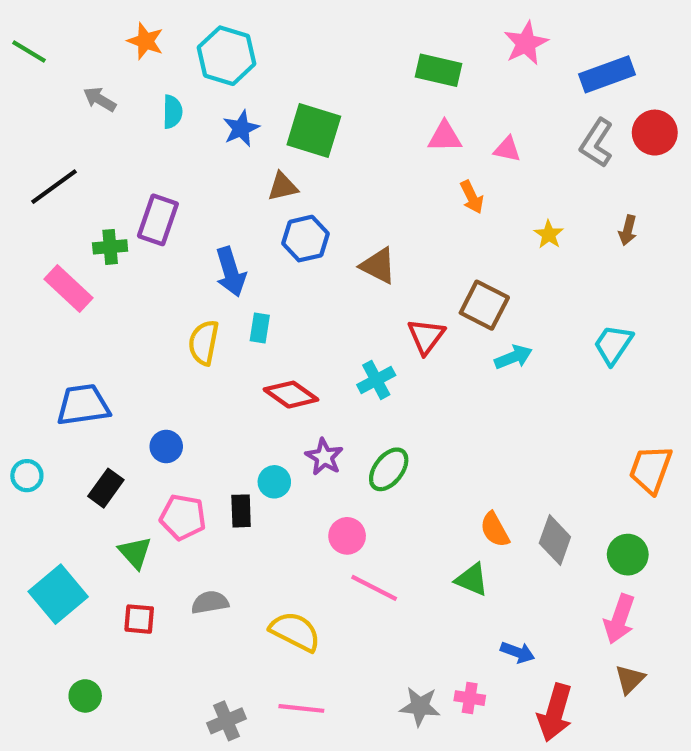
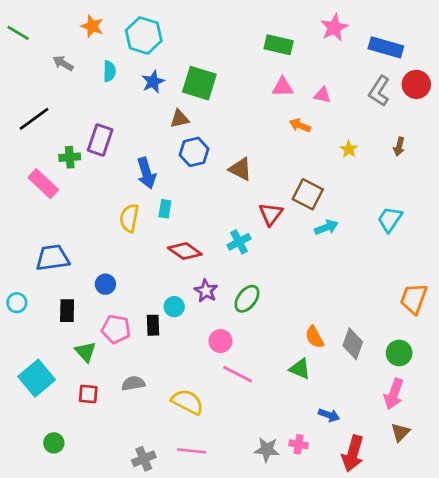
blue rectangle: (607, 74) -> (386, 47), turned 36
orange arrow: (472, 197) -> (300, 125), turned 138
black rectangle: (106, 488) -> (67, 311), turned -35

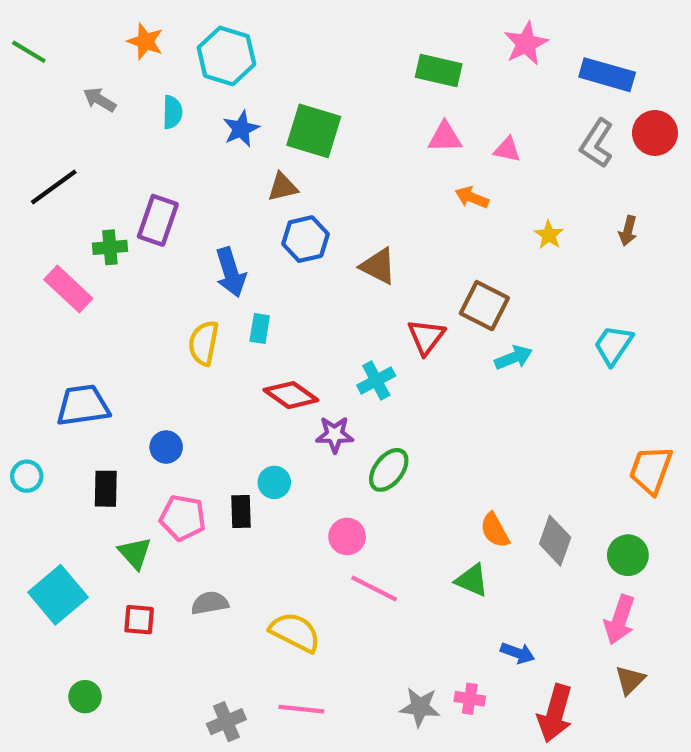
purple star: (206, 291) -> (335, 435), moved, turned -30

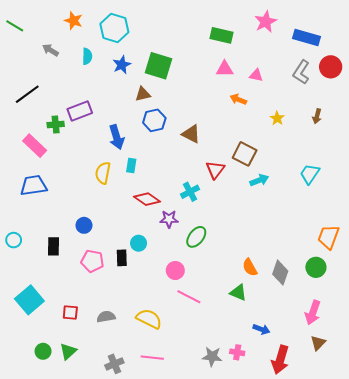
purple rectangle: (158, 220) -> (80, 111), turned 50
blue trapezoid: (83, 405) -> (34, 185), moved
green triangle: (135, 553) -> (68, 351), moved, turned 30
green circle: (628, 555) -> (316, 267), moved
gray semicircle: (210, 603) -> (106, 317), moved

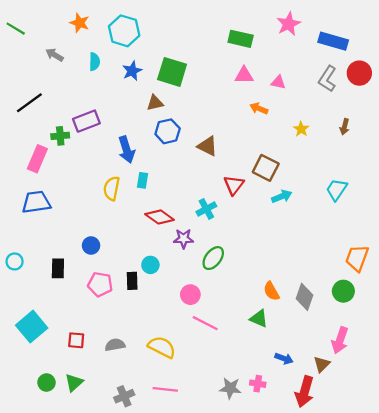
pink rectangle: (35, 146) -> (37, 159), turned 70
brown triangle: (318, 343) -> (322, 364), moved

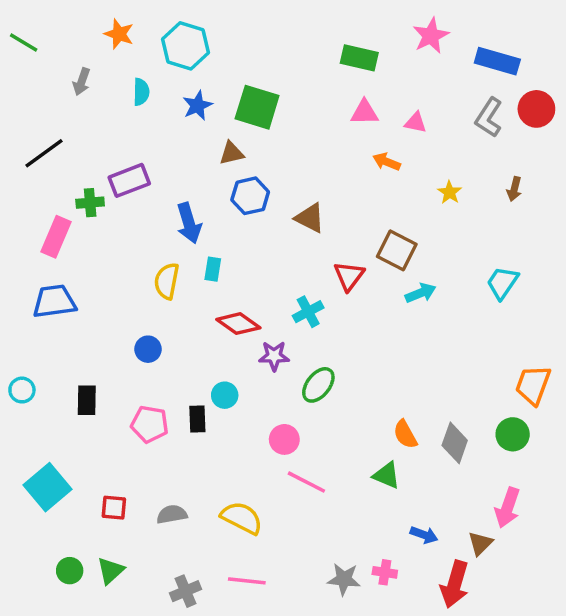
gray arrow: (54, 55) -> (82, 82), turned -102
blue circle: (91, 245) -> (148, 349), moved

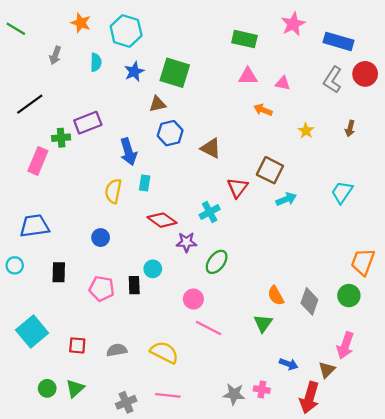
blue trapezoid: (54, 301) -> (34, 226), moved
green triangle: (387, 475) -> (263, 323), turned 42

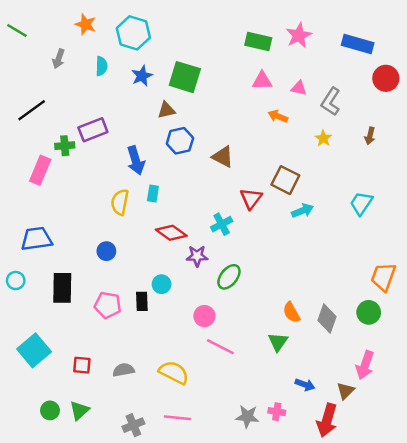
pink star: (293, 24) -> (299, 35), moved
gray L-shape: (333, 80) -> (331, 102), moved
black rectangle: (59, 272) -> (62, 288), size x1.4

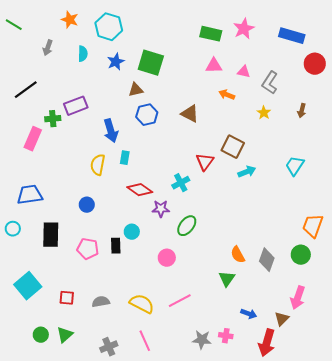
brown triangle: (223, 157) -> (190, 114), moved
pink line: (220, 347) -> (180, 301), moved, turned -55
pink line: (177, 418) -> (145, 341), turned 60

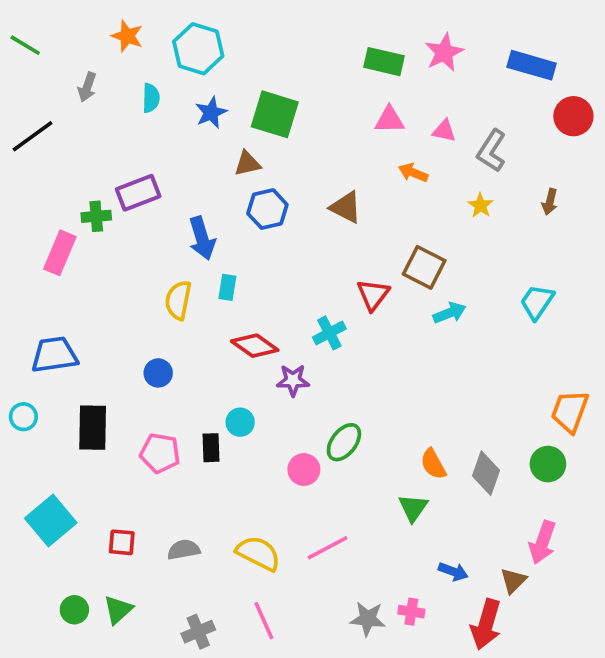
black line: (26, 90) -> (33, 136), moved
green ellipse: (187, 226) -> (344, 442), moved

